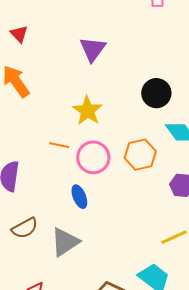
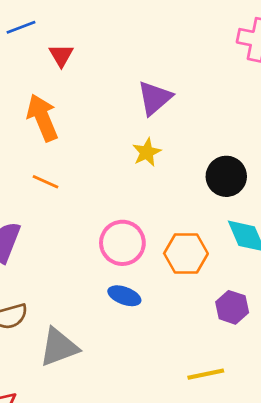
yellow star: (88, 111) -> (147, 152), moved, size x0.7
orange line: (59, 145) -> (45, 182), moved
blue ellipse: (79, 197) -> (124, 296), moved, turned -60

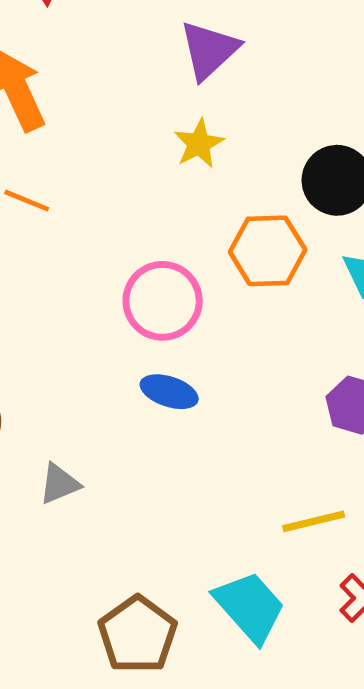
orange hexagon: (186, 254) -> (268, 251), moved
gray triangle: (59, 347) -> (59, 484), size x0.6

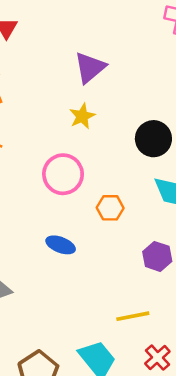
orange hexagon: (268, 251) -> (110, 208), moved, size x0.7
pink circle: (163, 301) -> (63, 174), moved

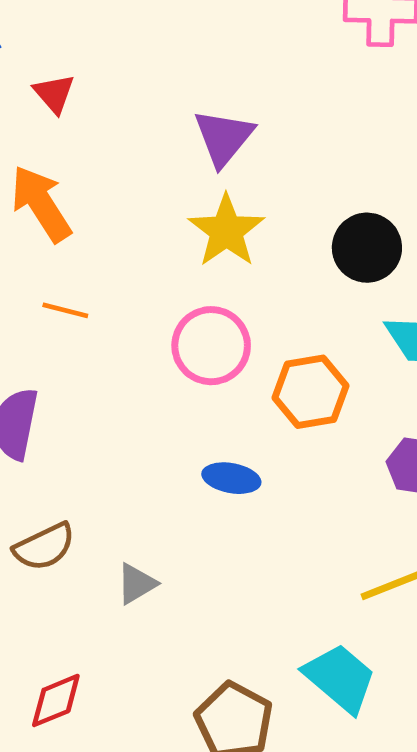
yellow star: (82, 116) -> (226, 231), size x1.5
orange hexagon: (110, 208) -> (311, 392), size x1.4

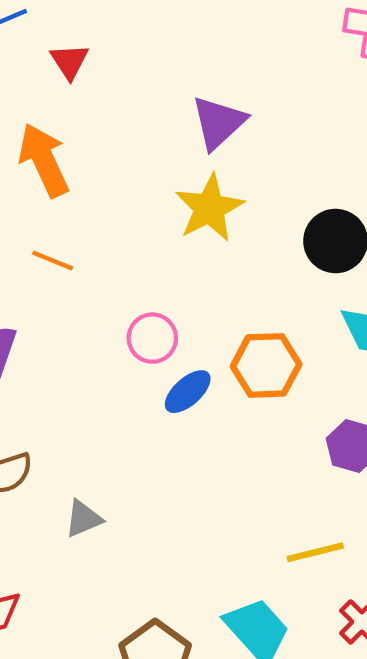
pink circle: (211, 346) -> (152, 338), moved, size x0.7
blue ellipse: (231, 478) -> (188, 392), moved, turned -60

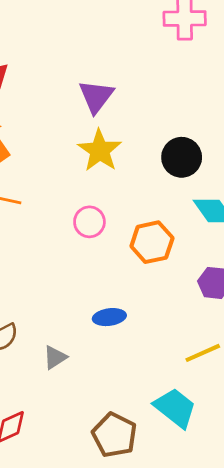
pink circle: (152, 338) -> (89, 222), moved
blue ellipse: (188, 392) -> (109, 317), moved, turned 44

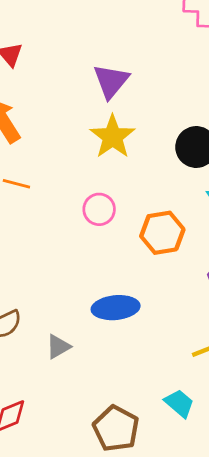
blue ellipse: (109, 317) -> (116, 308), size x1.4
cyan trapezoid: (175, 408) -> (179, 403), size x0.7

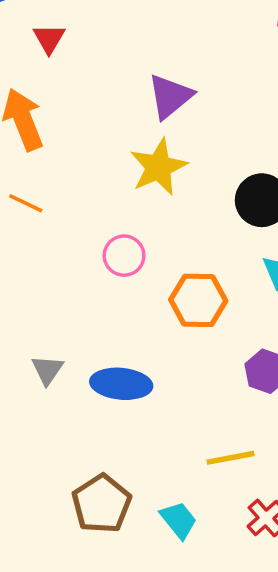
gray triangle: (58, 347) -> (47, 370), moved, turned -36
brown pentagon: (116, 429) -> (102, 504), moved

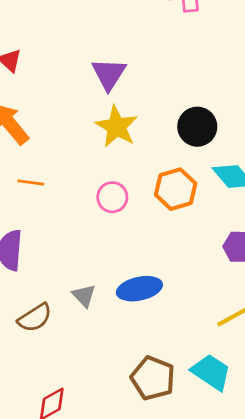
orange hexagon: (198, 300) -> (176, 189), moved
cyan trapezoid: (179, 520) -> (211, 372), size x1.4

